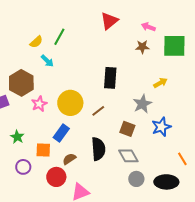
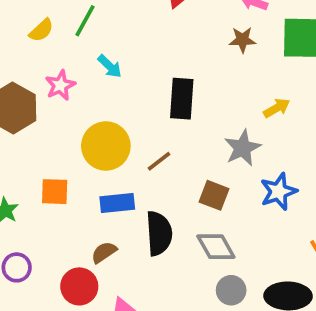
cyan arrow: (47, 61) -> (110, 66), moved
pink star: (39, 104) -> (60, 85), moved
blue rectangle: (61, 133) -> (117, 203), moved, turned 48
orange square: (43, 150) -> (55, 192), moved

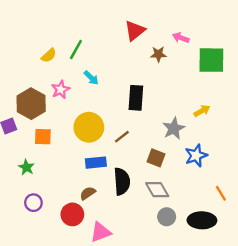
brown star: (242, 40) -> (158, 54), moved
yellow arrow: (277, 108) -> (202, 111), moved
orange square: (55, 192) -> (43, 137), moved

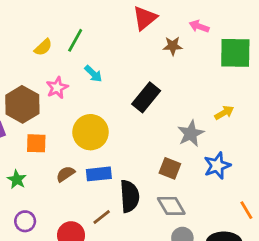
black rectangle: (136, 98) -> (146, 97), turned 35
brown line: (122, 137) -> (102, 217), moved
brown semicircle: (88, 193) -> (65, 174), moved

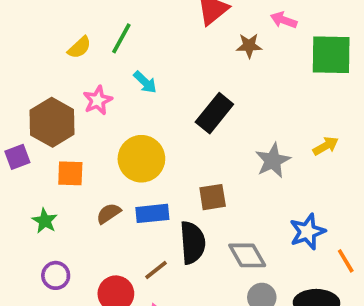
yellow arrow: (224, 113) -> (326, 146), moved
blue star: (217, 166) -> (307, 232), moved
brown square: (170, 168) -> (213, 197), moved, turned -30

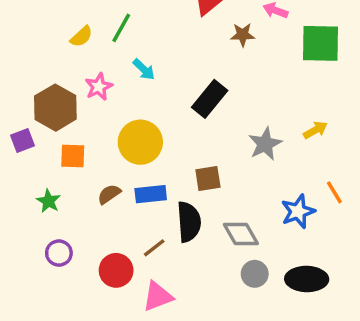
orange line: (346, 261) -> (334, 192), moved

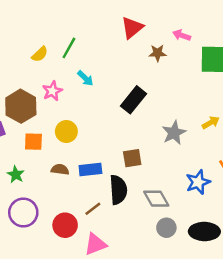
yellow circle: (140, 142) -> (66, 131), moved, size x0.7
brown semicircle: (109, 194) -> (60, 169), turned 42
purple circle: (59, 253) -> (23, 213), size x1.5

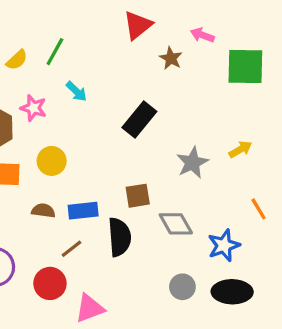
brown star: (158, 53) -> (171, 58), turned 30
pink star: (52, 91) -> (33, 108), turned -30
blue star: (198, 182) -> (224, 245), moved
gray diamond: (156, 199) -> (176, 224), moved
brown line: (93, 209) -> (71, 249), moved

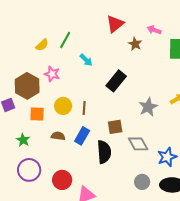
cyan arrow: (76, 91) -> (86, 60), moved
blue rectangle: (83, 211) -> (82, 136), turned -54
brown line: (71, 249) -> (84, 108), moved, turned -48

